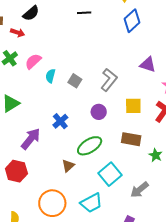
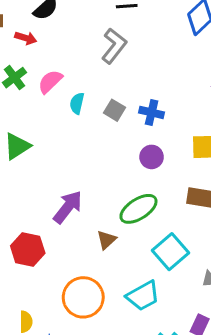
gray L-shape: (109, 80) -> (114, 46), moved
blue cross: (60, 121) -> (152, 112), moved, turned -35
purple arrow: (31, 139) -> (68, 207), moved

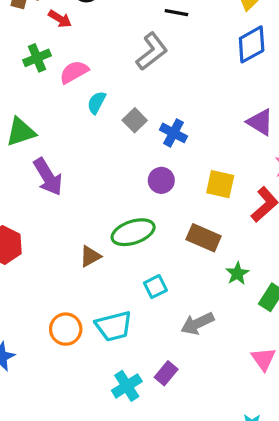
purple arrow: (68, 207) -> (48, 177), moved, turned 96
cyan square: (170, 252) -> (155, 287), size x0.6
orange circle: (83, 297) -> (66, 329), moved, size x0.7

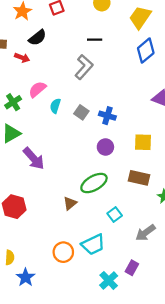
green cross: (37, 58) -> (13, 102), moved

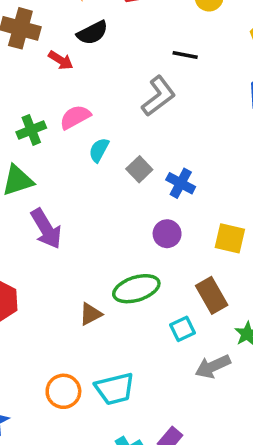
brown rectangle: (139, 178) -> (212, 295), turned 36
cyan square: (115, 215) -> (183, 329), moved
gray arrow: (146, 233) -> (213, 366), moved

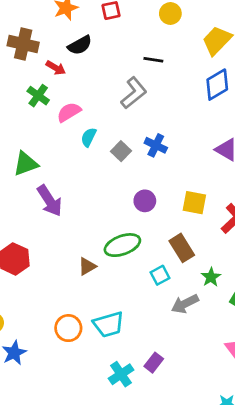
green cross: (31, 130) -> (38, 96), moved, turned -30
blue cross: (181, 183) -> (156, 145), moved

